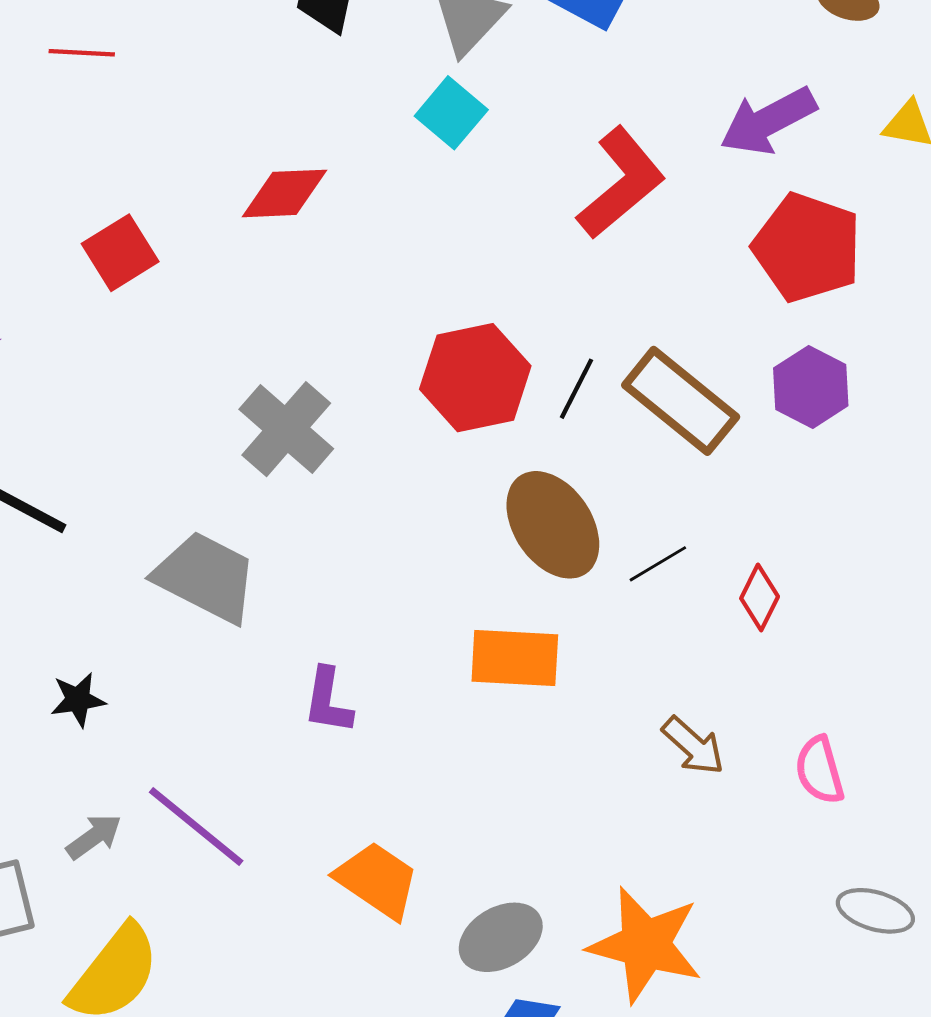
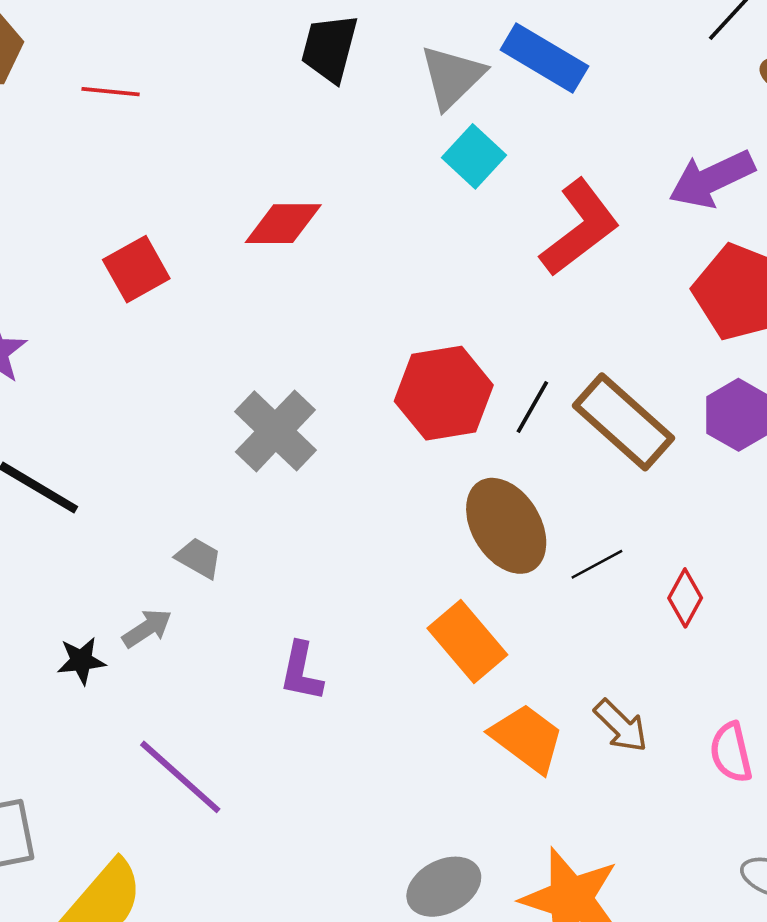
cyan square: (451, 113) -> (474, 156), moved
gray trapezoid: (206, 577) -> (199, 558), size x0.5
orange rectangle: (515, 658) -> (467, 641), turned 44
gray arrow: (94, 837) -> (147, 628), moved
orange trapezoid: (377, 880) -> (527, 738), moved

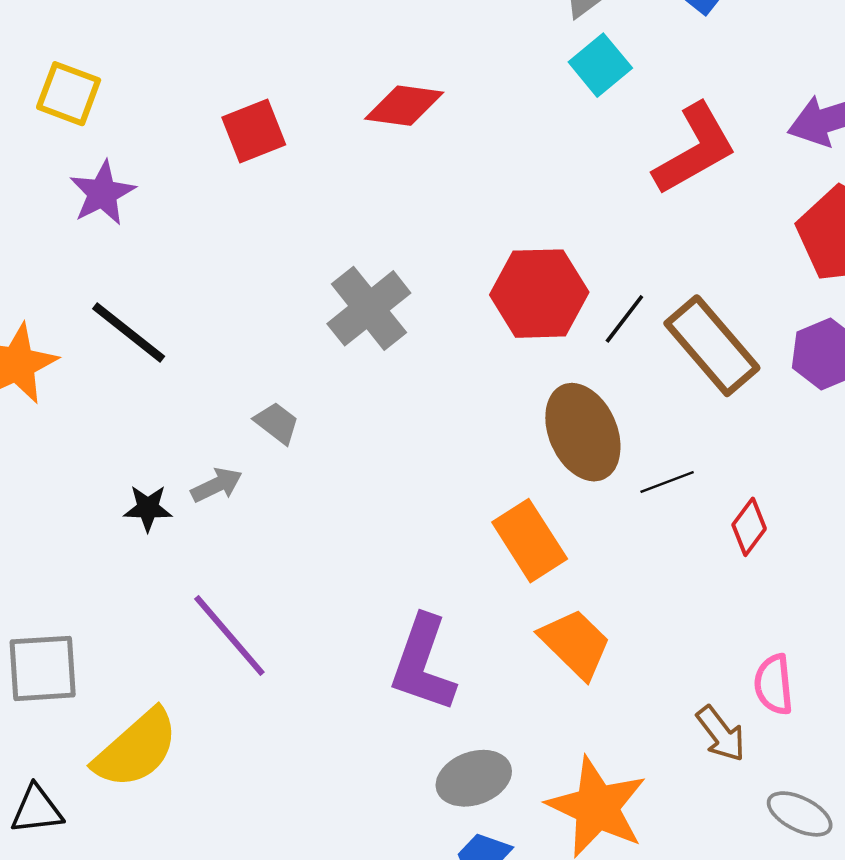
purple L-shape: (301, 672) -> (423, 664), moved, size x1.6
brown arrow: (621, 726) -> (721, 734), moved

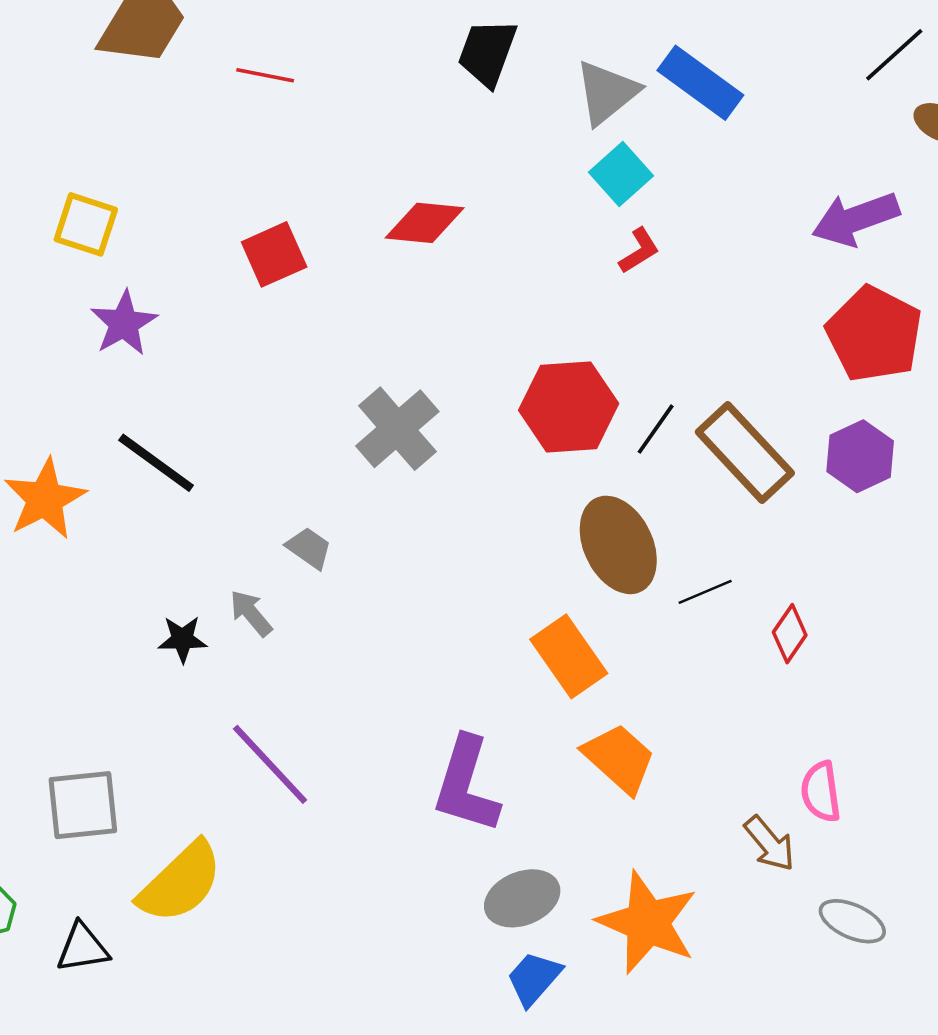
red L-shape: (695, 149) -> (639, 251), moved, size x0.5
gray arrow: (217, 485) -> (251, 613), turned -102

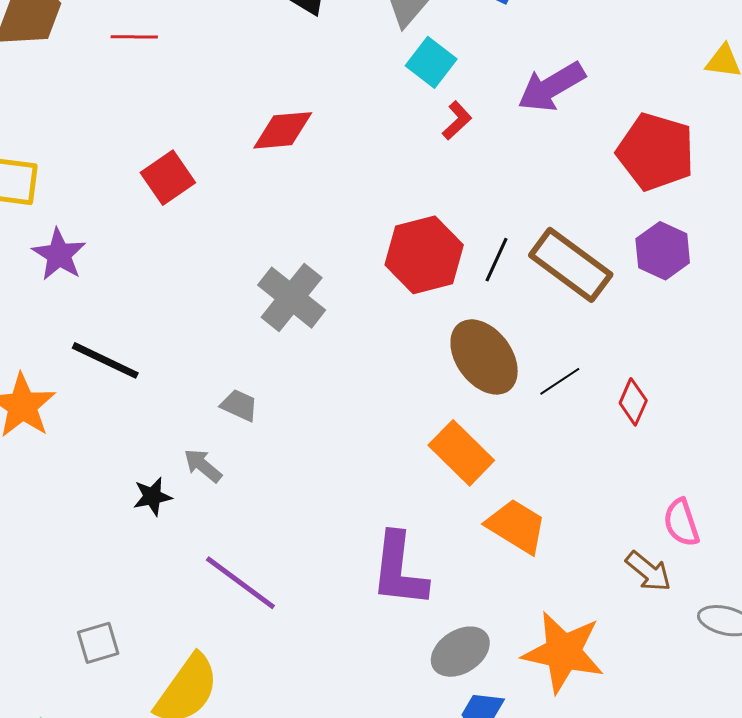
purple arrow: (856, 219) -> (551, 87), moved
gray square: (83, 805) -> (98, 643), size x0.7

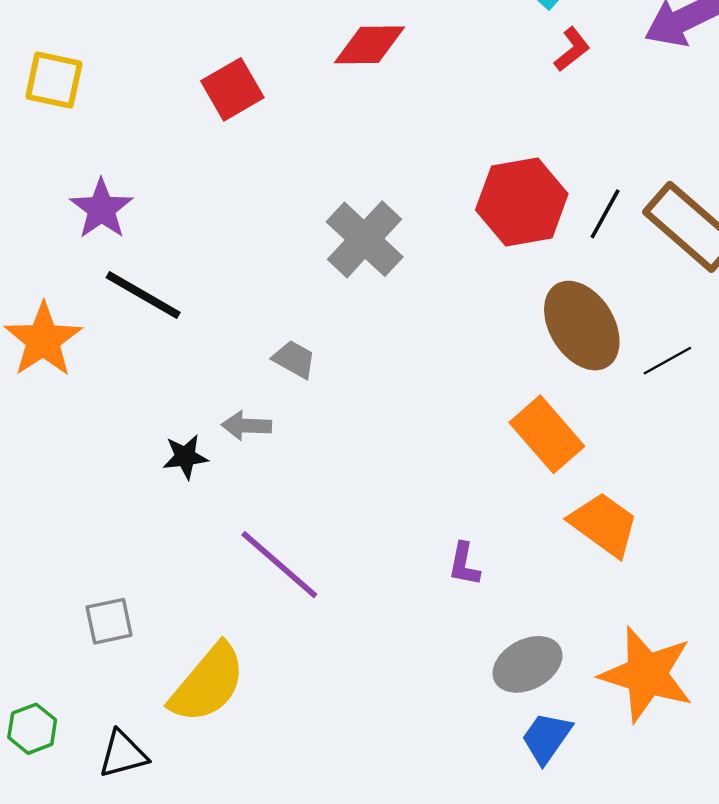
purple star: (59, 255) -> (101, 209), moved
gray arrow: (203, 466) -> (246, 426), turned -42
purple L-shape: (399, 570) -> (464, 564), size x0.5

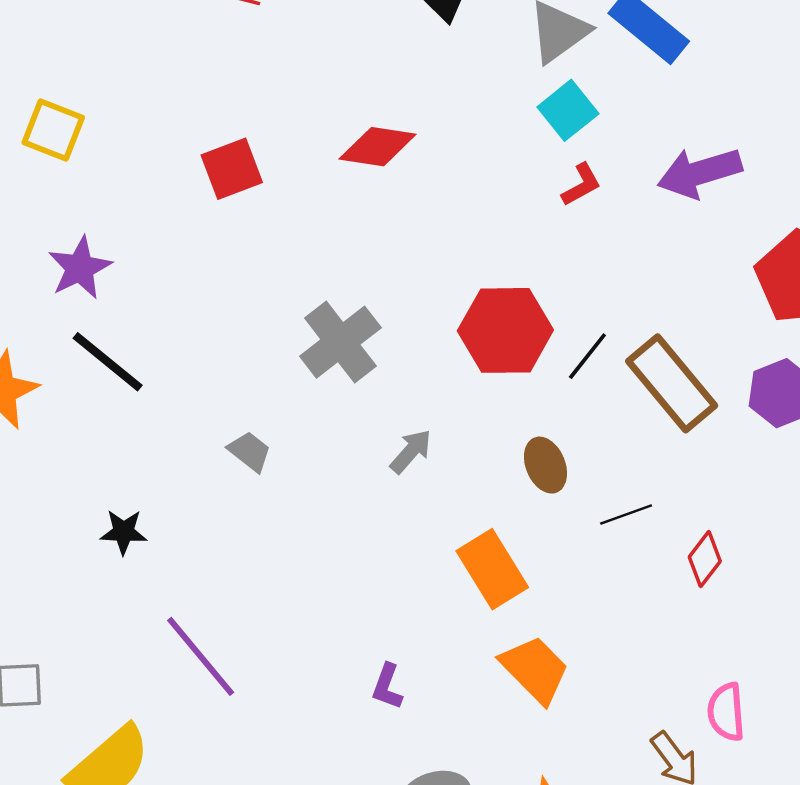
brown ellipse: (582, 326) -> (546, 465), size x0.6
gray arrow: (246, 426) -> (411, 451), moved, turned 120

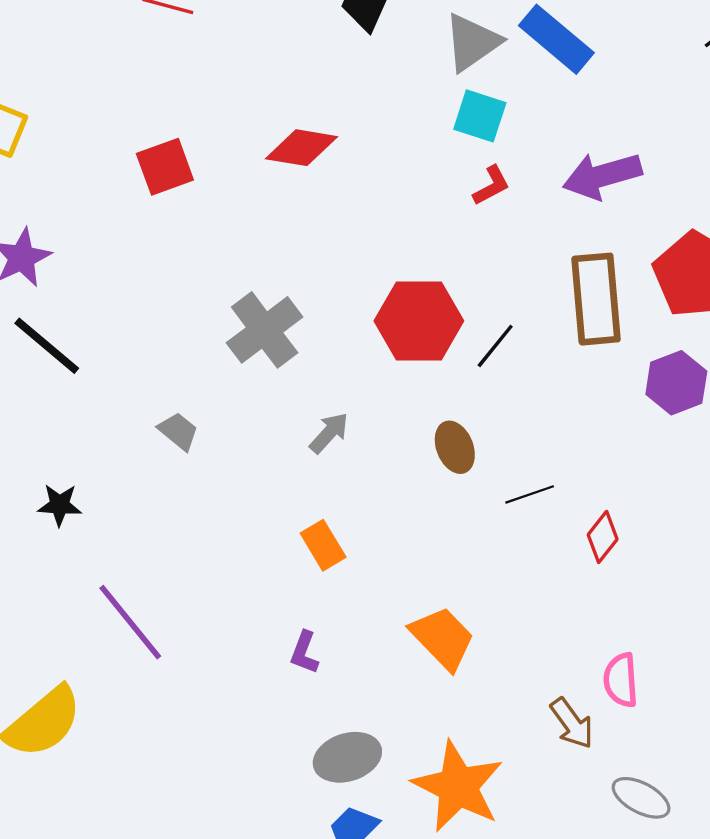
cyan square: (568, 110) -> (480, 116), turned -34
brown rectangle: (672, 383) -> (596, 299), moved, turned 34
orange rectangle: (492, 569) -> (323, 545), moved, size x0.7

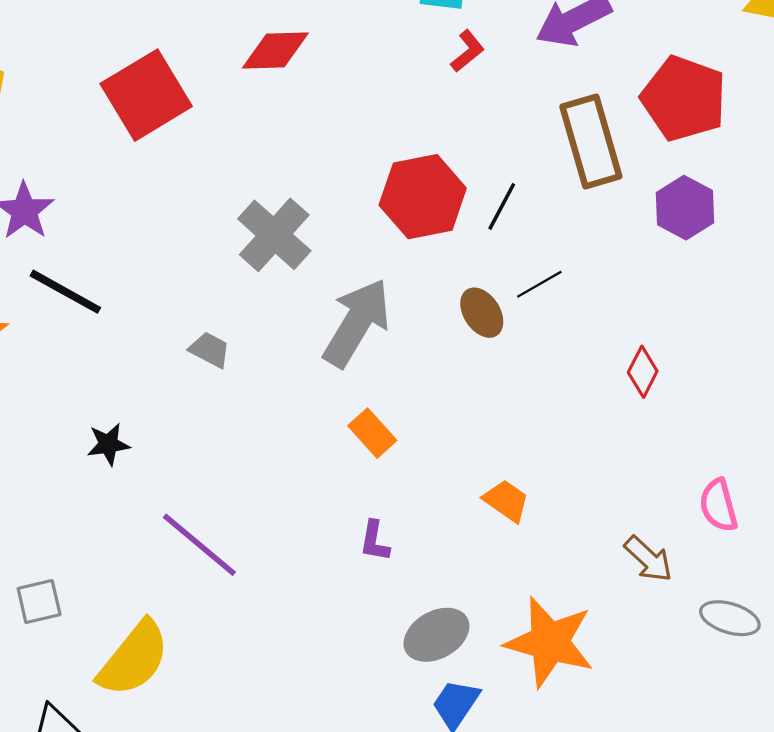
red square: (165, 167) -> (146, 95), size x1.5
gray arrow: (329, 433) -> (357, 323), size x2.0
black line: (530, 494) -> (539, 284), moved
orange trapezoid: (443, 638) -> (506, 501), size x0.7
pink semicircle: (621, 680) -> (718, 505), moved

